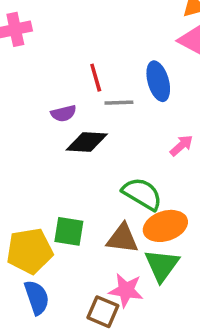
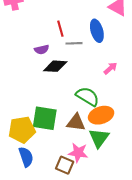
green square: (69, 231) -> (45, 118), size x1.4

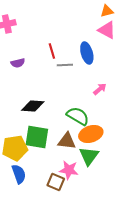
purple semicircle: (42, 50) -> (18, 63), moved
black diamond: (55, 66) -> (33, 106), moved

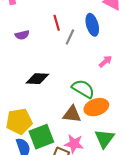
gray line: (65, 65) -> (70, 37), turned -63
green square: (37, 137) -> (41, 137), moved, turned -30
green triangle: (89, 156) -> (104, 139), moved

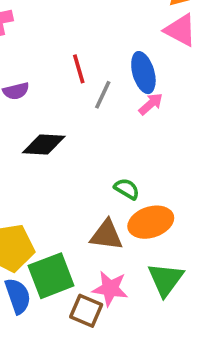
pink arrow: (105, 61) -> (151, 104), moved
black diamond: (37, 79) -> (44, 145), moved
green semicircle: (83, 89) -> (127, 189), size x0.6

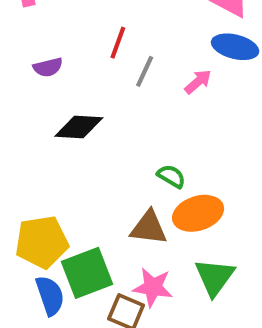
red line: (79, 69) -> (118, 43), turned 36
blue ellipse: (143, 73) -> (235, 47), moved, turned -60

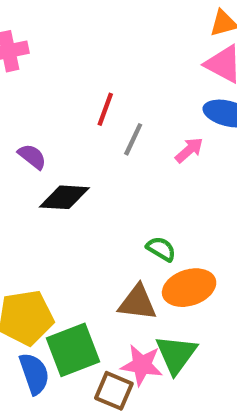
purple semicircle: (48, 67) -> (32, 156), moved, turned -128
green triangle: (214, 277) -> (176, 354), moved

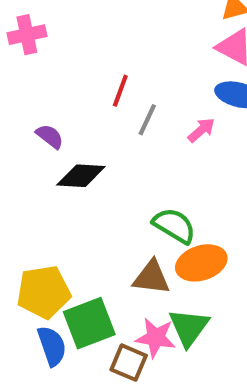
green semicircle: (161, 249) -> (174, 226), size x1.5

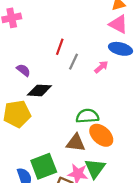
green semicircle: (174, 226) -> (87, 116), turned -35
orange ellipse: (201, 263) -> (101, 135), turned 60
yellow pentagon: (44, 292) -> (17, 114), moved

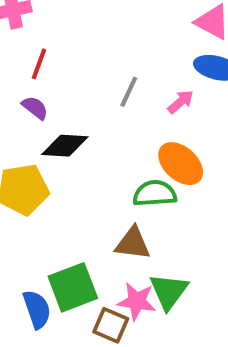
red line: (60, 47) -> (39, 64), moved
orange ellipse: (101, 135) -> (181, 164), moved

